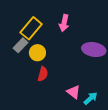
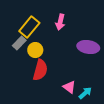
red semicircle: (43, 74) -> (40, 70), size x1.5

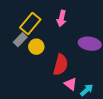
red semicircle: (40, 70) -> (60, 65), moved

